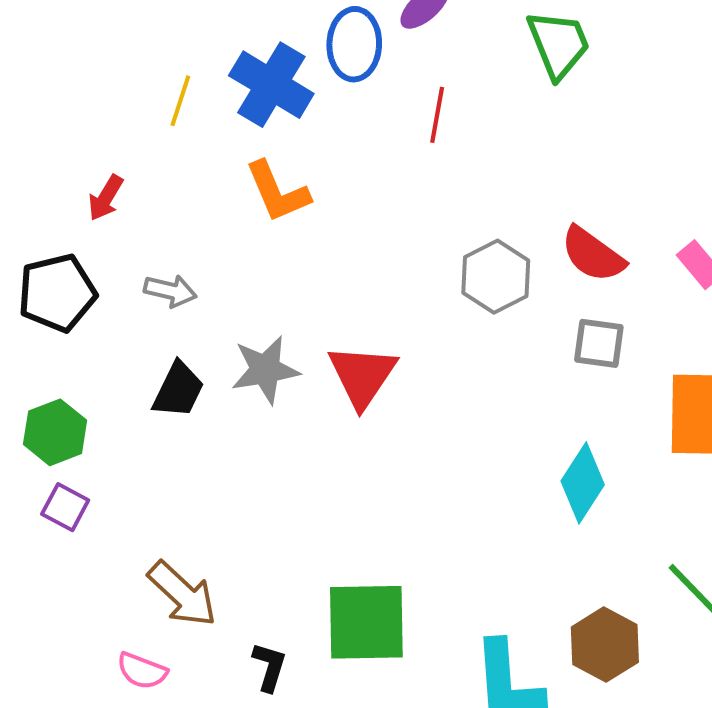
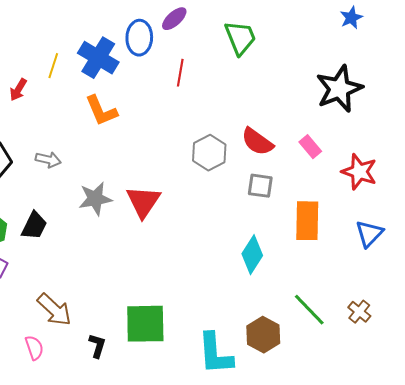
red arrow: (106, 198) -> (18, 90), moved
black trapezoid: (178, 390) -> (34, 226), moved
pink semicircle: (142, 671) -> (34, 348), turned -130

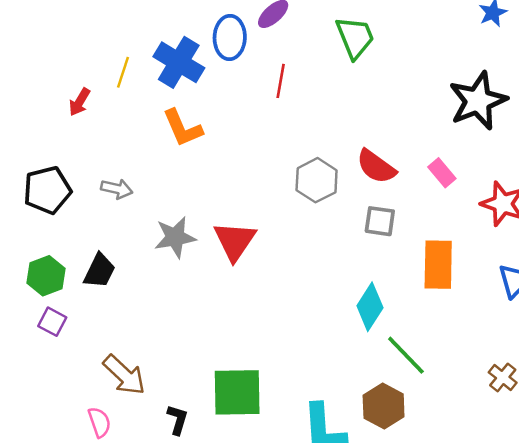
green line: (309, 310) -> (406, 355), moved

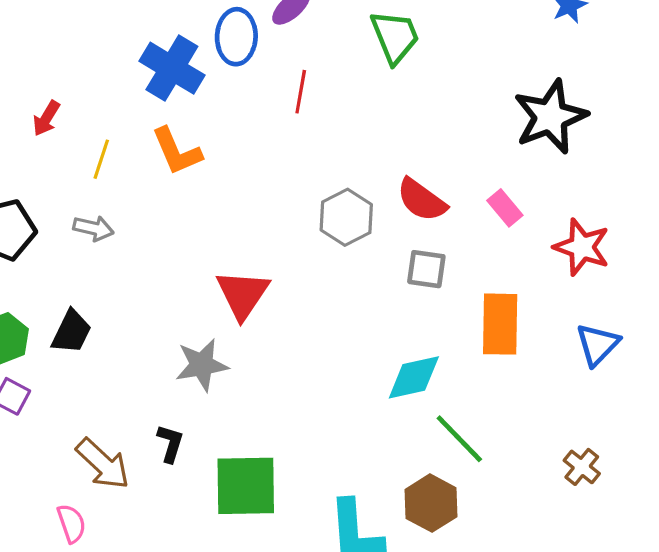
yellow line: (123, 72) -> (101, 159), moved
gray star: (175, 237) -> (202, 365), moved
cyan diamond: (370, 307) -> (414, 377), turned 45
black L-shape: (178, 420) -> (170, 443), moved

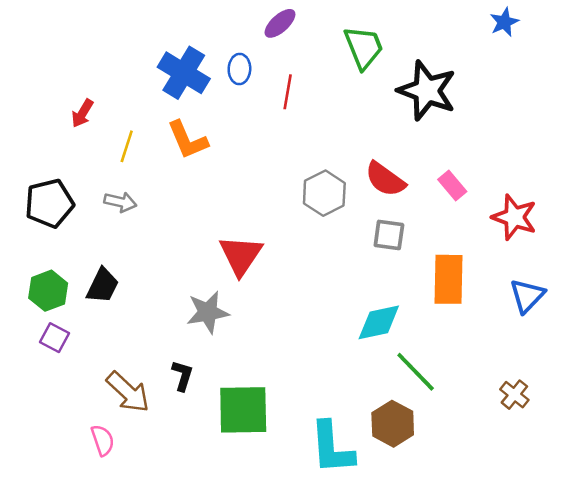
blue ellipse: (236, 37) -> (239, 69), moved, size x0.7
black star: (550, 117) -> (427, 91), moved, turned -30

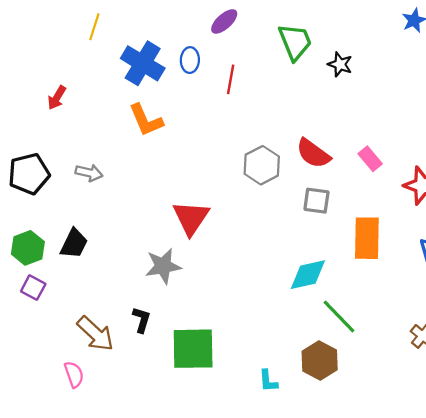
black star: (427, 91) -> (340, 64), moved, size x0.5
yellow line: (127, 146) -> (94, 27), moved
cyan L-shape: (332, 448) -> (268, 381), size x0.5

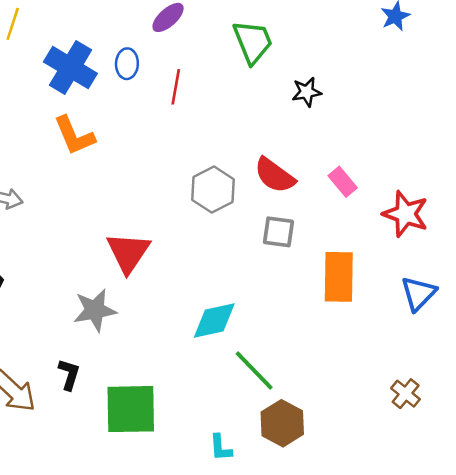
black star: (340, 64) -> (307, 92), moved, turned -30
cyan diamond: (308, 275) -> (214, 320), moved
green line: (339, 317) -> (254, 371), moved

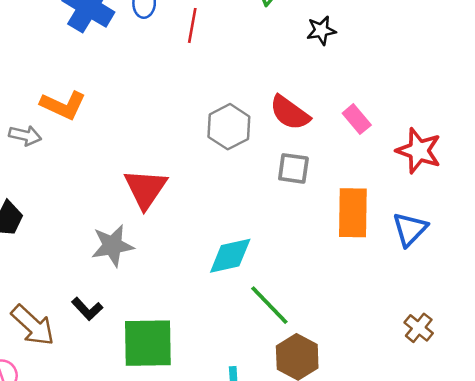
orange L-shape: (74, 136) -> (63, 105), moved, turned -42
blue triangle: (418, 294) -> (410, 229), moved
black L-shape: (69, 374) -> (87, 309), turned 120

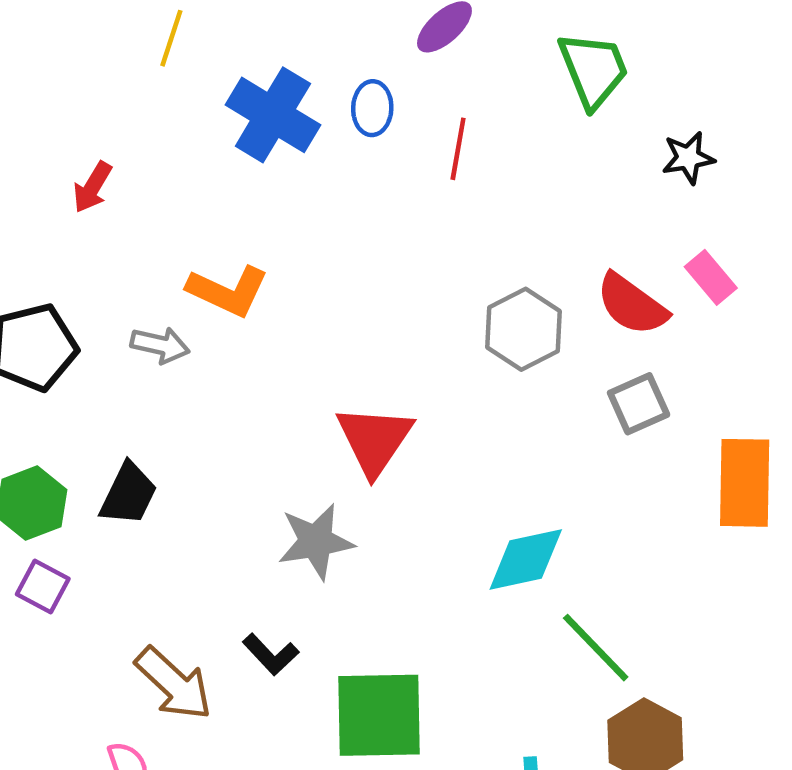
pink rectangle: (357, 119) -> (711, 277), moved
gray square: (293, 168) -> (639, 404), turned -32

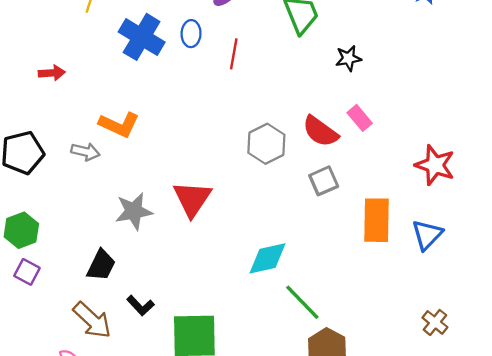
red arrow: (92, 187) -> (52, 73), turned -125
black trapezoid: (129, 494) -> (101, 265), moved
gray star: (316, 541) -> (134, 211), moved

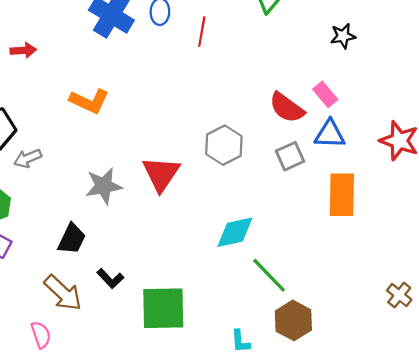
black star: (348, 58) -> (343, 36), moved
gray hexagon: (266, 144) -> (224, 145), moved
gray arrow: (85, 152) -> (28, 158), moved, turned 144
blue triangle: (427, 235) -> (330, 134), moved, turned 48

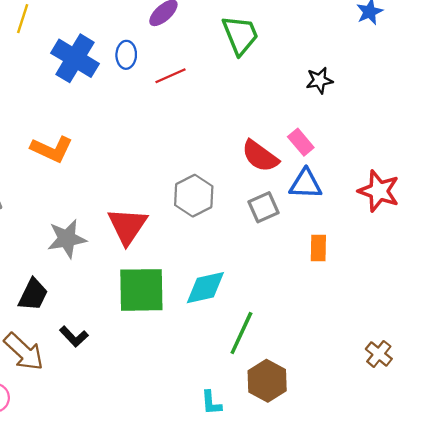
red line: (202, 32) -> (170, 76), turned 56
orange rectangle: (342, 195) -> (318, 248), size x0.6
green line: (269, 275) -> (241, 333), turned 69
green square: (163, 308) -> (141, 290), moved

